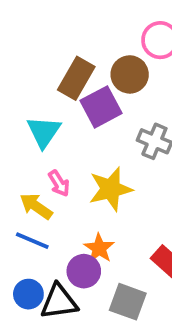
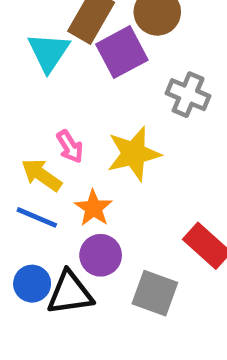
cyan triangle: (44, 132) -> (49, 52), moved
orange star: (99, 248) -> (94, 208), moved

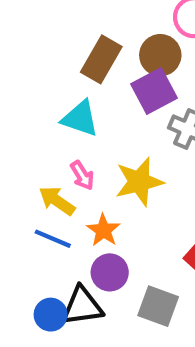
cyan triangle: (49, 52) -> (80, 118), moved, turned -45
purple square: (122, 52) -> (154, 91), moved
blue circle: (32, 284) -> (51, 315), moved

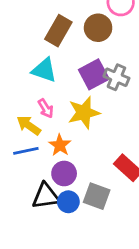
purple square: (154, 91) -> (94, 74), moved
blue line: (53, 239) -> (26, 151), turned -35
blue circle: (51, 315) -> (68, 202), moved

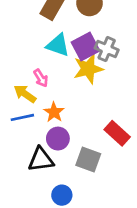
cyan triangle: (44, 70) -> (58, 45), moved
yellow star: (84, 113) -> (88, 69), moved
blue circle: (68, 202) -> (62, 195), moved

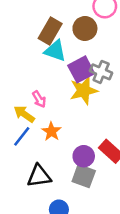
cyan triangle: (58, 45) -> (55, 51), moved
blue line: (22, 117) -> (22, 136), turned -40
purple circle: (58, 139) -> (84, 156), moved

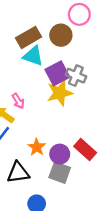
brown rectangle: (50, 31) -> (29, 37), turned 30
orange star: (51, 131) -> (37, 147), moved

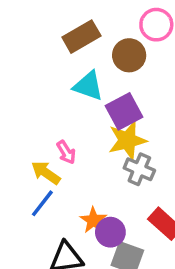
brown rectangle: (29, 37) -> (81, 37), moved
gray cross: (76, 76) -> (139, 169), moved
purple circle: (60, 154) -> (110, 232), moved

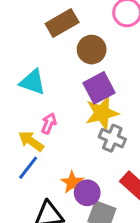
brown circle: (129, 55) -> (92, 50), moved
cyan triangle: (88, 86) -> (33, 82), moved
pink arrow: (66, 152) -> (49, 123), turned -126

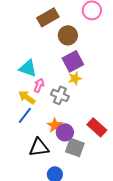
cyan triangle: (33, 82) -> (28, 68), moved
yellow star: (102, 113) -> (75, 78), size x0.6
gray cross: (112, 138) -> (60, 95), moved

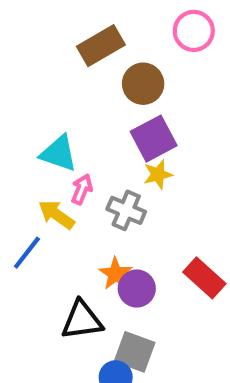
blue line: (25, 115) -> (27, 253), moved
gray square: (75, 147) -> (135, 352), moved

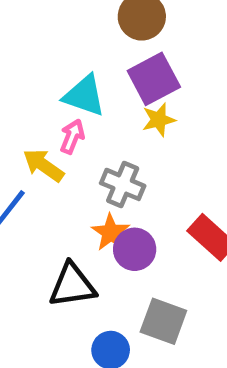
cyan triangle: (59, 153) -> (84, 96), moved
gray cross: (126, 210) -> (123, 184), moved
gray square: (135, 352) -> (163, 321), moved

